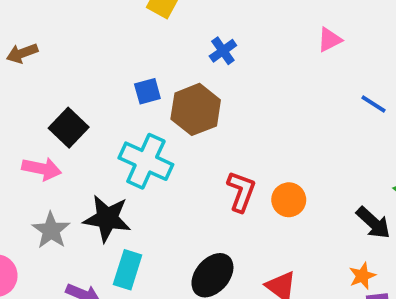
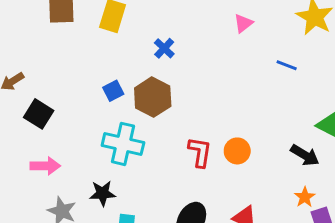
black square: (69, 128) -> (39, 114), moved
black star: (107, 218) -> (103, 193), size x0.7

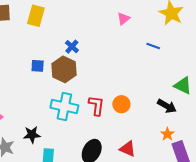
blue cross: (164, 48) -> (72, 47), moved
blue square: (113, 91) -> (38, 66), turned 32
cyan cross: (123, 144) -> (64, 107), moved

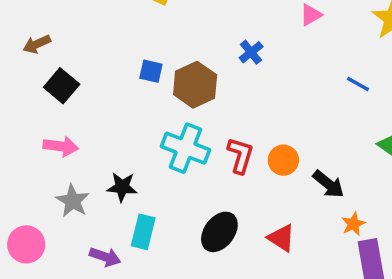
blue line: (153, 46) -> (358, 84), moved
blue cross: (72, 47) -> (251, 52), moved
black arrow: (167, 106) -> (328, 184), moved

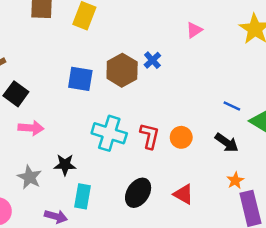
blue square: (151, 71) -> (80, 79), size x1.5
blue line: (358, 84) -> (232, 106), moved
brown hexagon: (195, 85) -> (122, 70), moved
pink arrow: (61, 146) -> (31, 128), moved
black arrow: (328, 184) -> (227, 143), moved

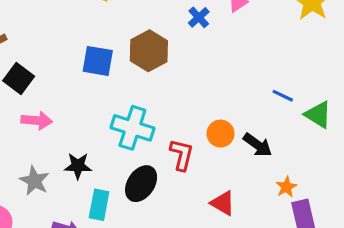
blue cross: (152, 60) -> (199, 17), moved
red L-shape: (150, 136) -> (182, 155), moved
black arrow: (227, 143) -> (257, 145), moved
black ellipse: (138, 193) -> (141, 184), moved

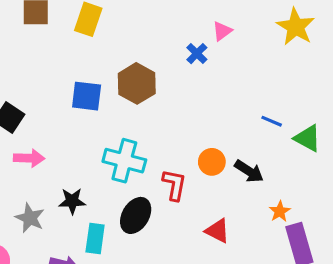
blue cross: (199, 17) -> (197, 54), moved

